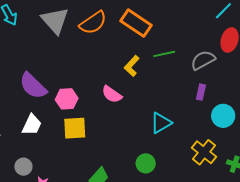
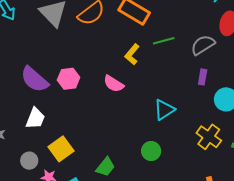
pink hexagon: (67, 99) -> (69, 79), moved
yellow square: (75, 128) -> (61, 149), moved, turned -30

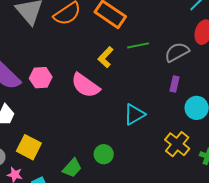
pink semicircle: (114, 84) -> (85, 85), size x1.4
yellow square: (61, 149) -> (29, 147), turned -30
green circle: (151, 151) -> (104, 154), moved

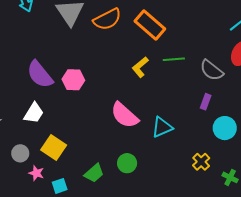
gray semicircle: (177, 52) -> (212, 70), turned -120
pink semicircle: (85, 85) -> (125, 115), moved
yellow cross: (177, 144) -> (201, 162), size x0.7

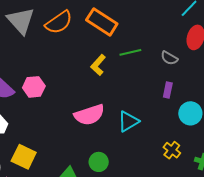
gray semicircle: (212, 70) -> (169, 58), size x0.7
pink semicircle: (125, 115) -> (89, 115), turned -52

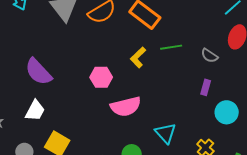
pink hexagon: (34, 87) -> (101, 77), moved
cyan triangle: (128, 121) -> (166, 133), moved, turned -45

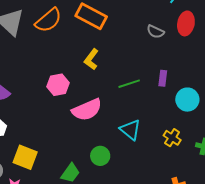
green line: (171, 47) -> (129, 84), moved
gray semicircle: (209, 56) -> (155, 32), moved

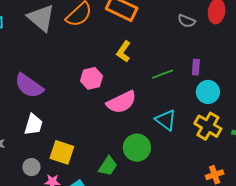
cyan circle: (187, 100) -> (208, 92), moved
yellow cross: (172, 138) -> (208, 126), size x1.5
green circle: (100, 156) -> (137, 148), size x1.4

